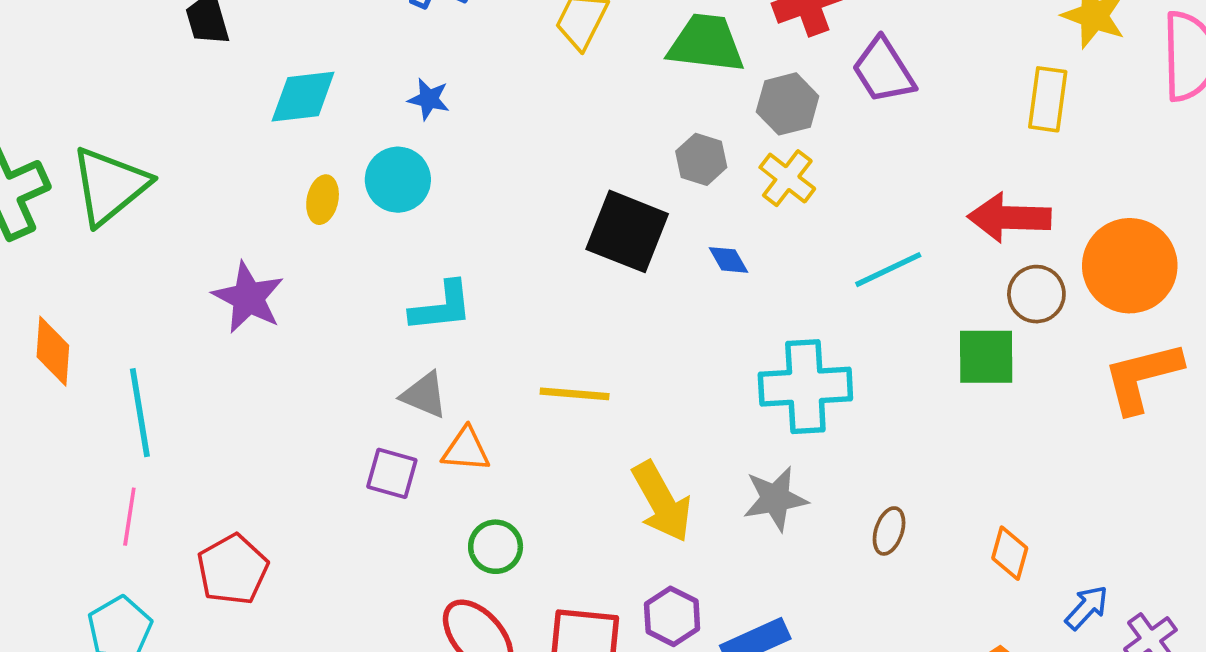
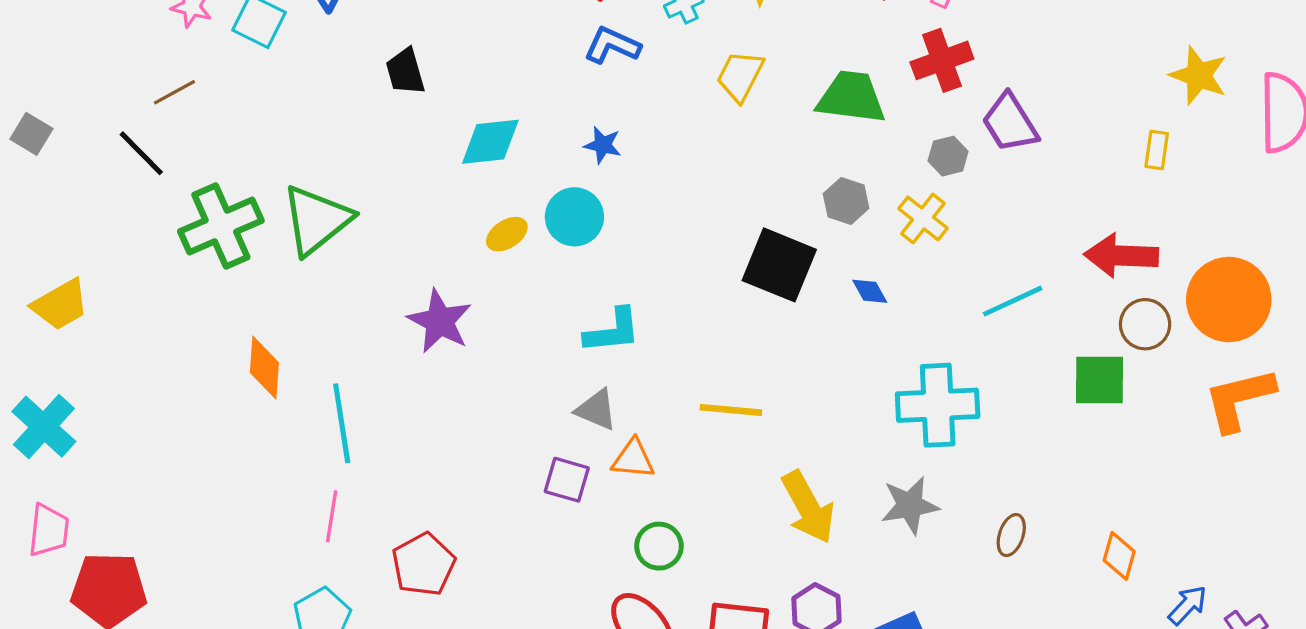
yellow rectangle: (1048, 99) -> (1157, 150), size x0.7
gray hexagon: (788, 104) -> (948, 156), moved, size x0.7
yellow ellipse: (323, 200) -> (507, 234), turned 45

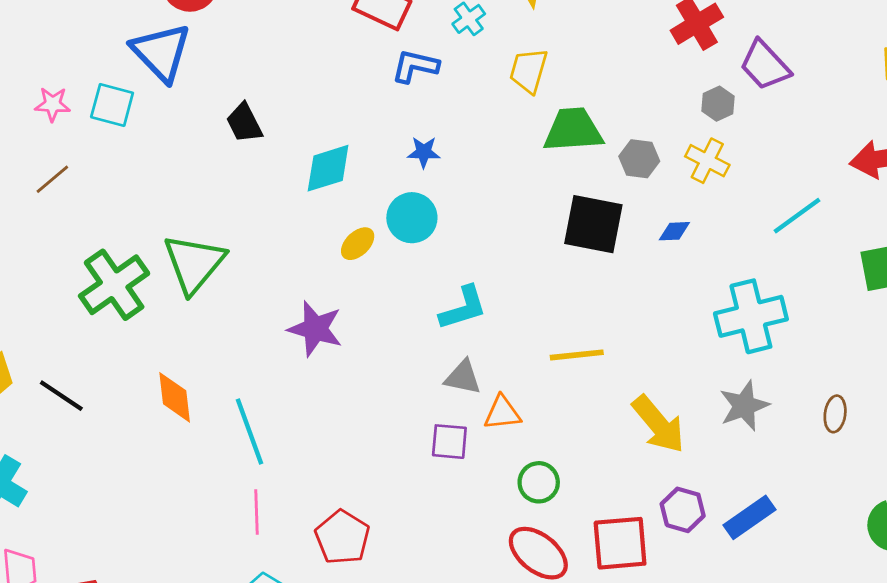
green trapezoid: (851, 97) -> (573, 130), moved
black line: (141, 153) -> (61, 396), moved
blue diamond: (870, 291) -> (674, 231), turned -52

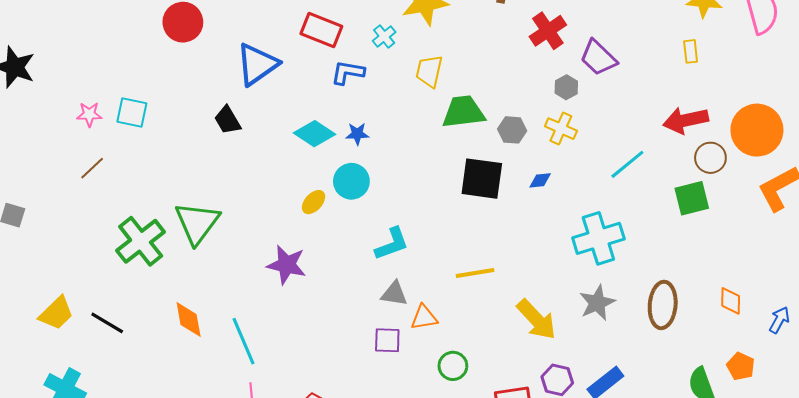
blue triangle: (161, 52) -> (257, 64), moved, turned 42
cyan diamond: (328, 168) -> (314, 134), moved, turned 54
brown ellipse: (835, 414) -> (663, 305), size x1.8

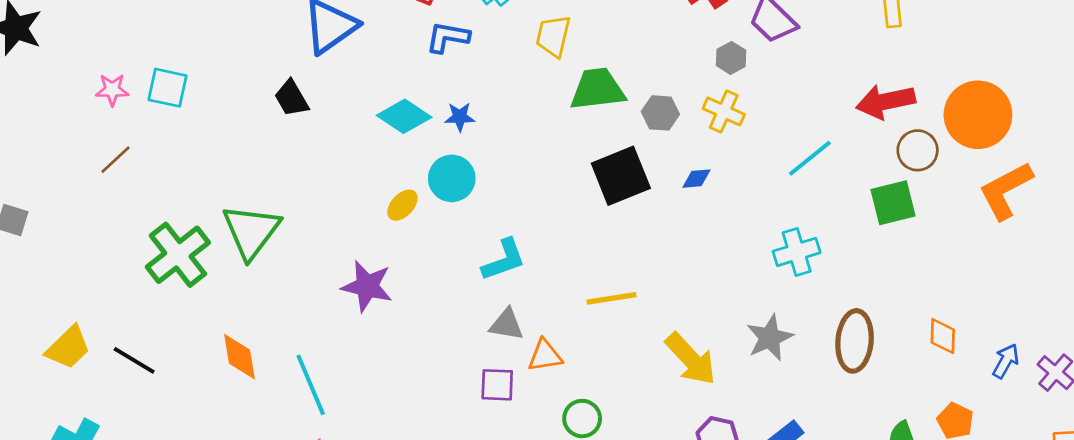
black square: (482, 179) -> (621, 176), turned -30
cyan cross: (598, 238) -> (797, 252), moved, size x0.7

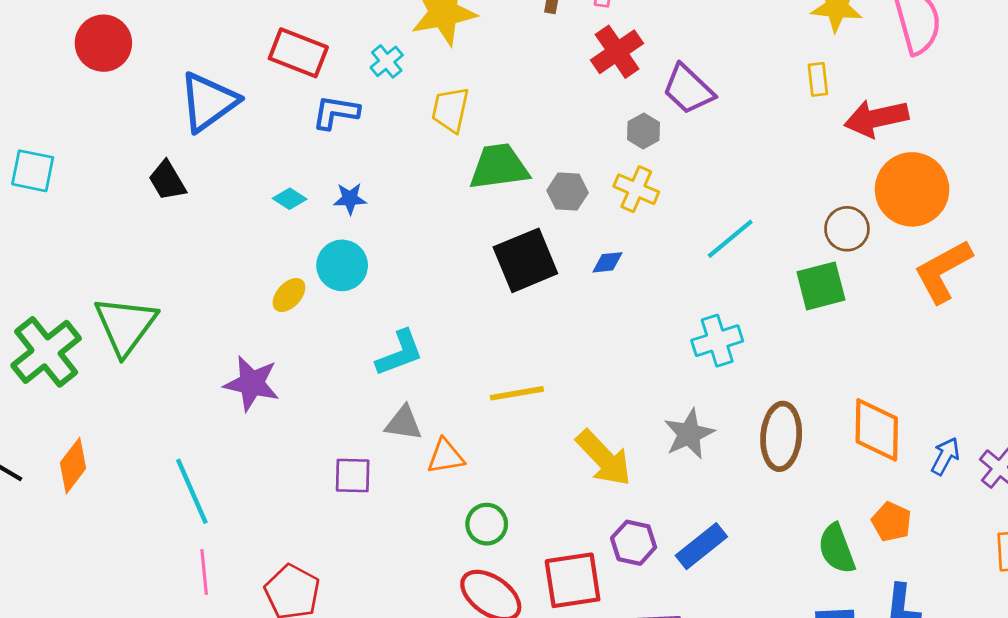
red arrow: (886, 102) -> (876, 118), moved
cyan diamond: (404, 116) -> (290, 199), size x0.6
orange diamond: (943, 336) -> (877, 430), size x1.6
orange diamond: (240, 357) -> (73, 466), moved, turned 48
purple square: (497, 385) -> (353, 475), moved

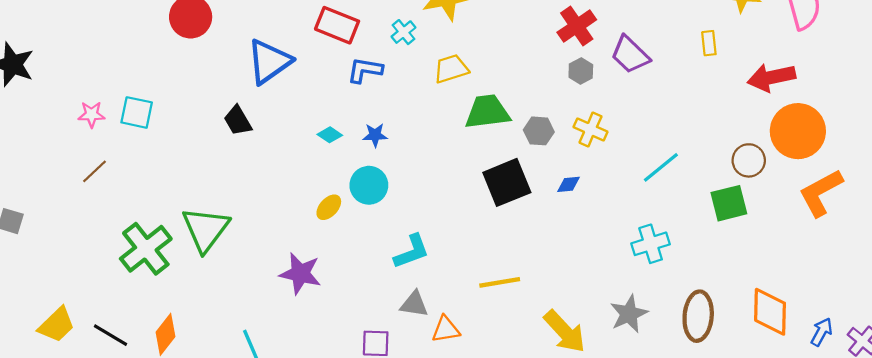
yellow rectangle: (818, 79) -> (709, 43), moved
yellow trapezoid: (450, 110) -> (451, 69), turned 60
gray hexagon: (643, 131) -> (581, 71), moved

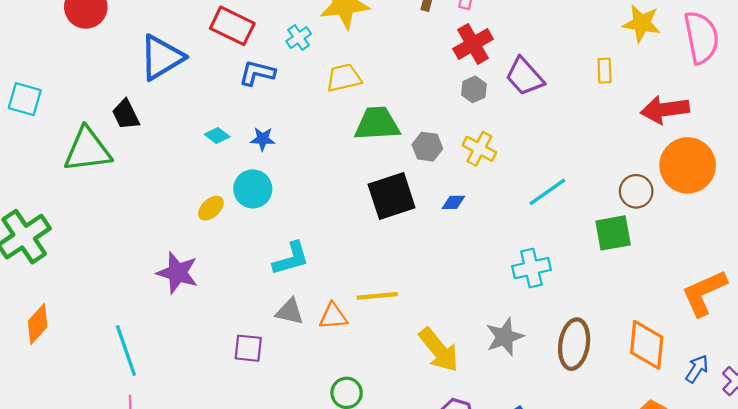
orange L-shape: (821, 193) -> (704, 293), moved
green triangle: (206, 229) -> (87, 150), moved, turned 42
orange triangle: (446, 329) -> (333, 316), moved

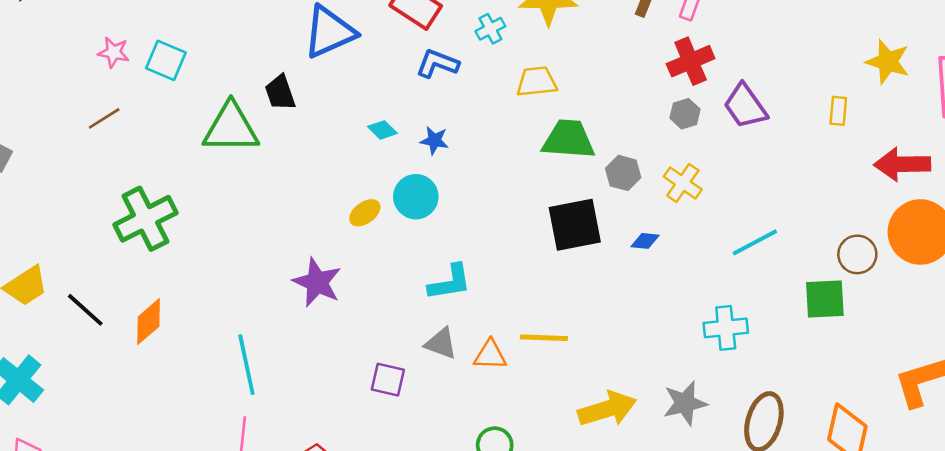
yellow arrow: (439, 350) -> (607, 409), turned -75

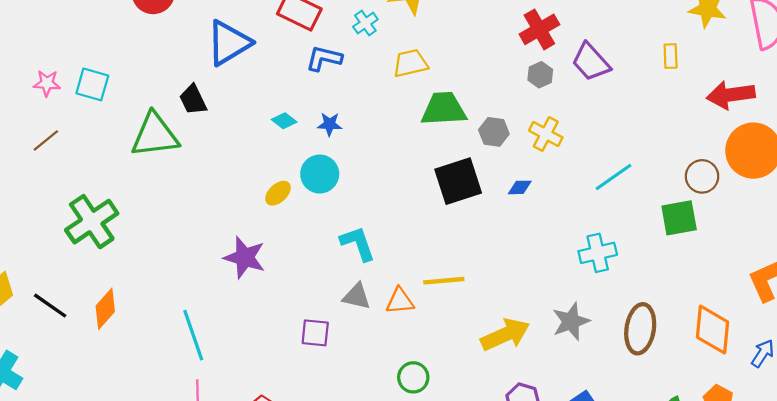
cyan L-shape: (450, 282) -> (358, 243), turned -93

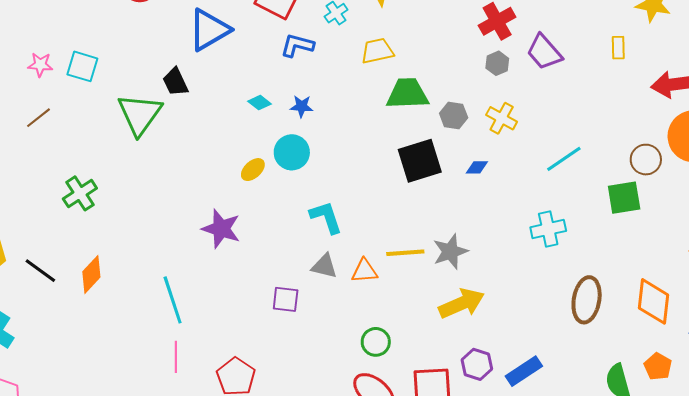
green triangle: (155, 135) -> (140, 114), turned -48
green cross: (92, 222) -> (80, 193), size x0.7
gray star: (571, 321) -> (450, 252), moved

